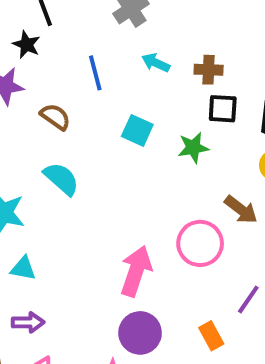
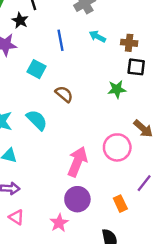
brown semicircle: (55, 117) -> (64, 94), moved
cyan square: (137, 130) -> (37, 69), moved
cyan semicircle: (61, 179) -> (37, 120), moved

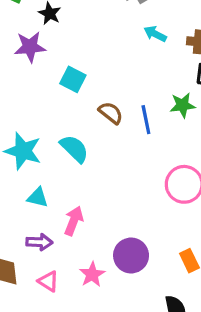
blue line: (60, 40) -> (146, 120), moved
pink arrow: (77, 162) -> (74, 221), moved, size x0.7
pink star: (59, 223) -> (92, 274), moved

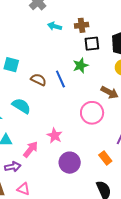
pink arrow: (74, 221) -> (31, 149), turned 30
pink star: (92, 274) -> (55, 136), moved

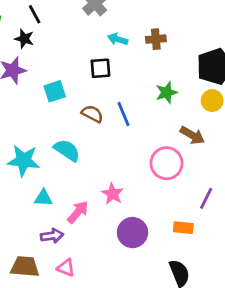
black square: (92, 44) -> (100, 68), moved
cyan square: (11, 65) -> (55, 91), turned -35
green star: (81, 65) -> (166, 92), moved
orange rectangle: (105, 158) -> (183, 228), turned -48

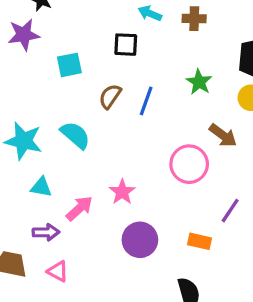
green star: (166, 92) -> (199, 82), turned -30
brown semicircle: (92, 114) -> (110, 96), turned -90
blue line: (123, 114) -> (146, 101), turned 35

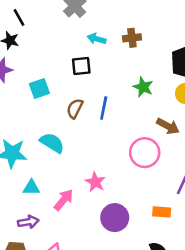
purple arrow: (46, 232) -> (28, 222), moved

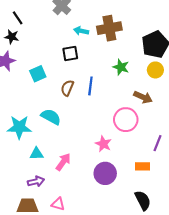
brown cross: (132, 38) -> (109, 28), size x1.6
pink star: (95, 182) -> (103, 144), moved

